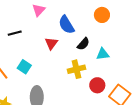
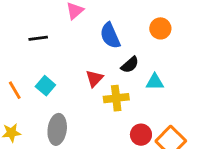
red triangle: (51, 43) -> (94, 78), moved
red circle: (97, 85) -> (141, 135), moved

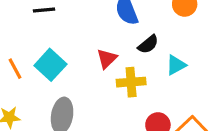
cyan triangle: (155, 82) -> (176, 65), turned -30
cyan square: (45, 86) -> (50, 65), size x1.4

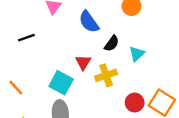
cyan square: (50, 65) -> (61, 83), moved

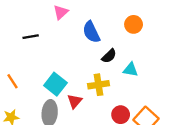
cyan triangle: (137, 54) -> (131, 70), turned 42
red triangle: (83, 62) -> (75, 101), moved

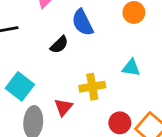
black semicircle: (109, 56) -> (59, 45), moved
cyan square: (55, 84) -> (20, 86), moved

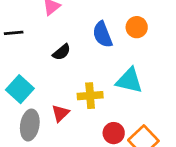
blue semicircle: (82, 23) -> (103, 34), moved
cyan triangle: (131, 68) -> (129, 81), size x1.5

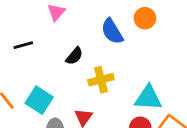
cyan triangle: (129, 81) -> (148, 98), moved
yellow cross: (90, 96) -> (101, 80), moved

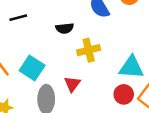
black semicircle: (74, 56) -> (65, 28), turned 42

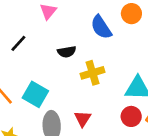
black line: (18, 18) -> (18, 43), turned -30
red triangle: (72, 84) -> (83, 119), moved

